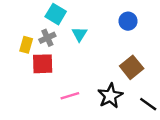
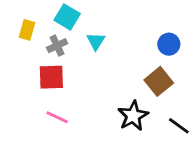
blue circle: (128, 21) -> (169, 44), moved
yellow rectangle: (26, 45) -> (27, 30), moved
pink line: (70, 96) -> (57, 117), moved, turned 42

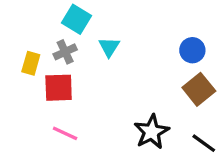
yellow rectangle: (27, 30) -> (31, 63), moved
brown square: (159, 81) -> (199, 89), moved

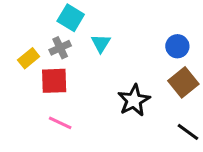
yellow rectangle: (31, 63) -> (29, 58), turned 35
black star: (152, 132) -> (134, 100), moved

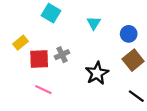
cyan triangle: (101, 43) -> (94, 23), moved
gray cross: (60, 48) -> (62, 55), moved

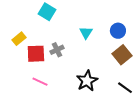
cyan triangle: (94, 23) -> (86, 33), moved
black star: (97, 73) -> (87, 81), moved

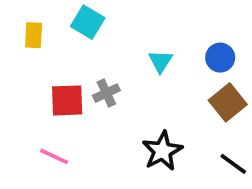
yellow rectangle: (19, 39) -> (34, 35), moved, turned -48
pink line: (40, 82) -> (54, 156), moved

